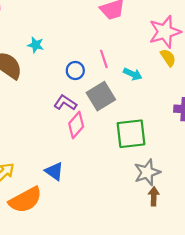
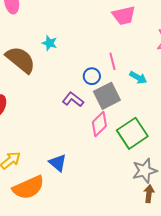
blue circle: (75, 71) -> (92, 76), moved
pink diamond: (76, 125) -> (99, 124), moved
green square: (131, 134) -> (132, 133), turned -32

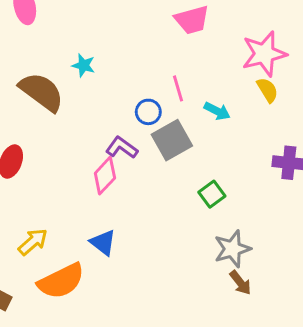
pink diamond: (99, 124) -> (105, 176), moved
green square: (132, 133) -> (212, 194), size x0.6
brown arrow: (149, 194) -> (240, 283), turned 138

